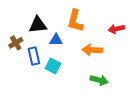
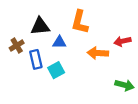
red arrow: (116, 29) -> (122, 41), moved
cyan square: (53, 66) -> (56, 70), turned 35
green arrow: (99, 80) -> (125, 85), moved

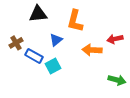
black triangle: (40, 26) -> (38, 14), moved
blue triangle: (59, 42) -> (56, 40), turned -40
blue rectangle: (36, 59) -> (34, 56), turned -48

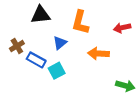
red arrow: (115, 39) -> (122, 28), moved

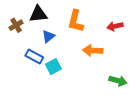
blue triangle: (60, 43) -> (48, 36), moved
brown cross: (17, 46) -> (16, 25), moved

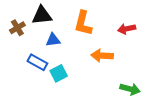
blue triangle: (48, 36) -> (53, 40), turned 32

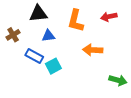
brown cross: (17, 28) -> (13, 35), moved
red arrow: (127, 29) -> (109, 17), moved

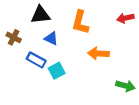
red arrow: (109, 17) -> (125, 18), moved
brown cross: (13, 35) -> (14, 37), turned -32
blue triangle: (48, 36) -> (51, 38), turned 32

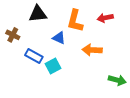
red arrow: (125, 18) -> (105, 18), moved
blue triangle: (51, 38) -> (59, 38), moved

